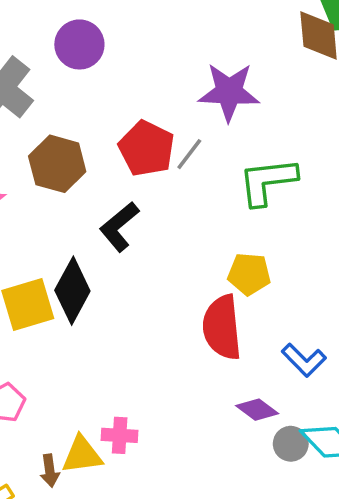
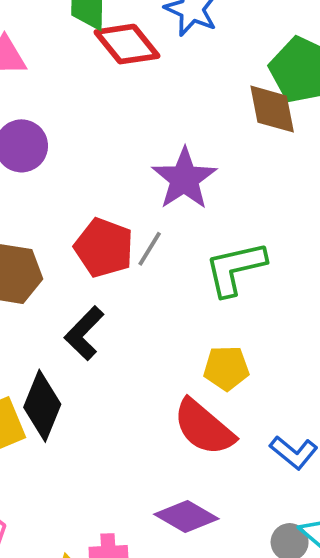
purple star: (229, 92) -> (184, 179), turned -30
red semicircle: (222, 327) -> (204, 427), turned -38
purple diamond: (257, 410) -> (186, 516), moved, size x1.4

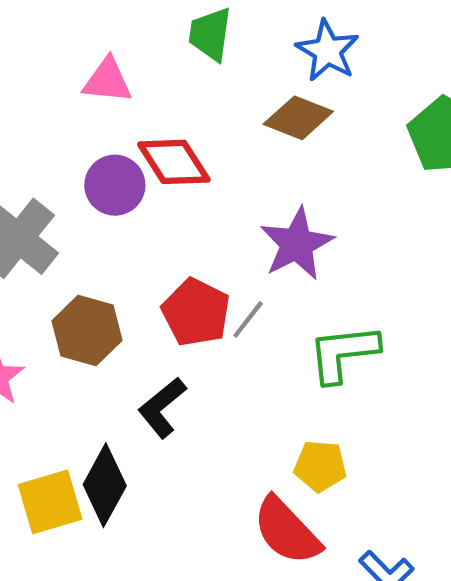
red diamond: (127, 44) -> (174, 162), moved
brown diamond: (272, 109) -> (298, 118), moved, turned -64

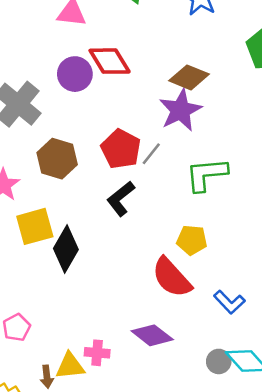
brown diamond: (298, 118) -> (189, 77), moved
black L-shape: (162, 408) -> (121, 199), moved
yellow square: (50, 502) -> (35, 226), moved

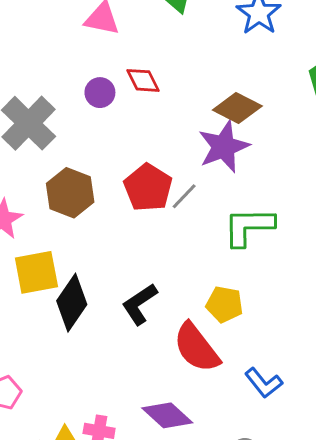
red diamond: (110, 61) -> (143, 80), size x0.7
purple circle: (75, 74) -> (100, 93), size x0.7
black L-shape: (121, 199) -> (140, 304), moved

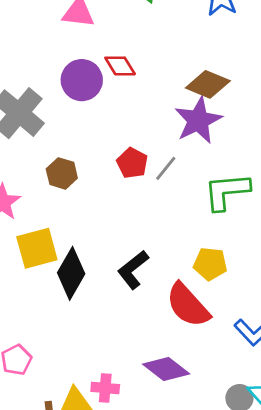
purple circle: (100, 93) -> (82, 80), size x1.5
red pentagon: (148, 188) -> (132, 163), size x0.7
brown hexagon: (70, 193) -> (62, 173), size x0.7

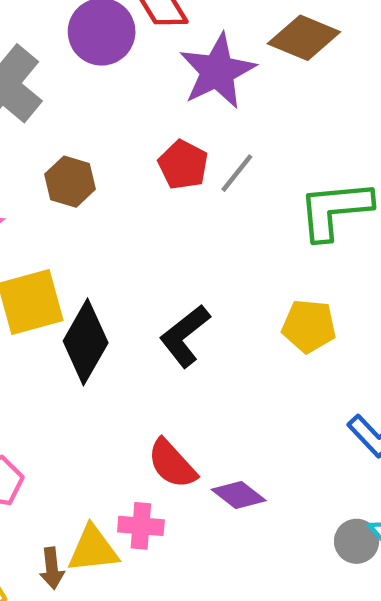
purple star: (198, 120) -> (217, 71), moved
red semicircle: (188, 305) -> (172, 464), moved, size x0.7
purple diamond: (166, 369) -> (239, 495), size x0.7

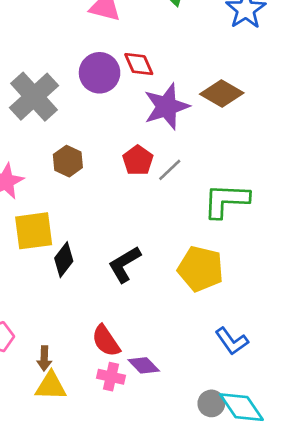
yellow pentagon: (309, 326) -> (201, 269), size x1.4
black diamond: (86, 342) -> (64, 260), size x0.7
pink cross: (141, 526) -> (111, 377), moved
brown arrow: (52, 568) -> (44, 358), moved

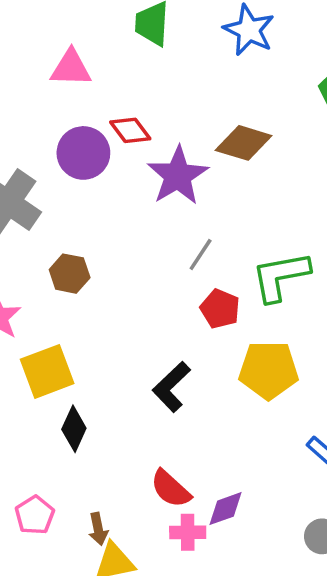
red pentagon: (138, 160) -> (220, 309), moved
black diamond: (64, 260) -> (74, 429), moved
purple diamond: (144, 365) -> (225, 509), turned -52

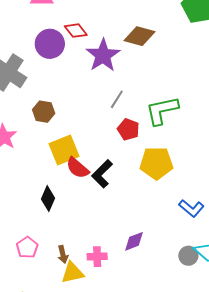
yellow square: (47, 371) -> (64, 150), moved
red semicircle: (171, 489) -> (78, 168), moved
pink cross: (188, 532) -> (97, 257), moved

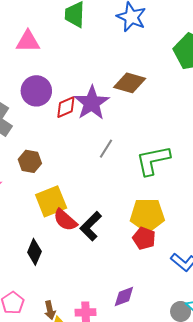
red diamond: (76, 31) -> (66, 107), moved, turned -75
red pentagon: (128, 129) -> (144, 238), moved

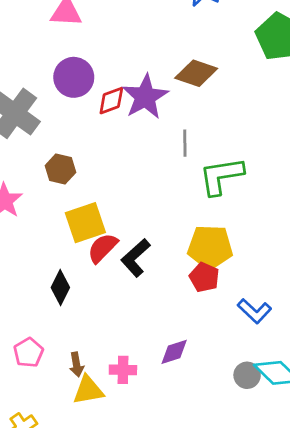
gray line: (106, 149) -> (185, 143), moved, turned -36
red semicircle: (65, 220) -> (103, 248), turned 90

